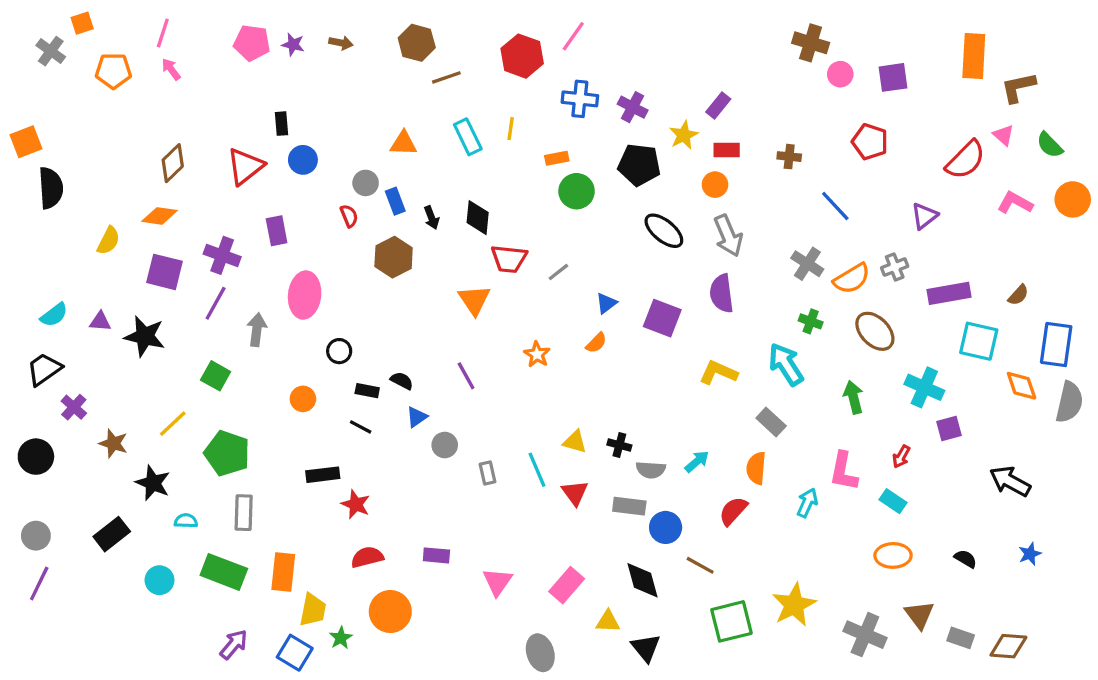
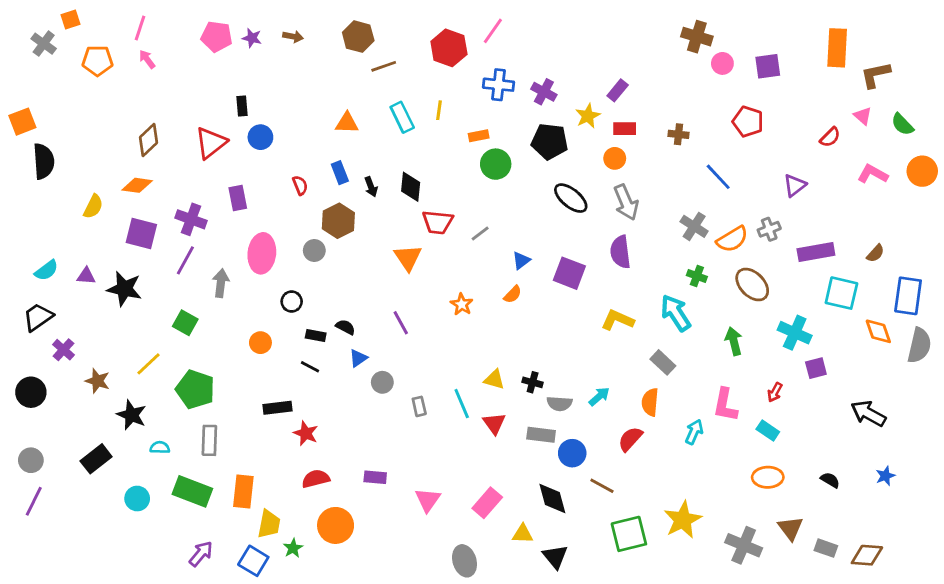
red semicircle: (966, 160) -> (830, 137), size x0.6
gray circle: (366, 183) -> (314, 251), moved

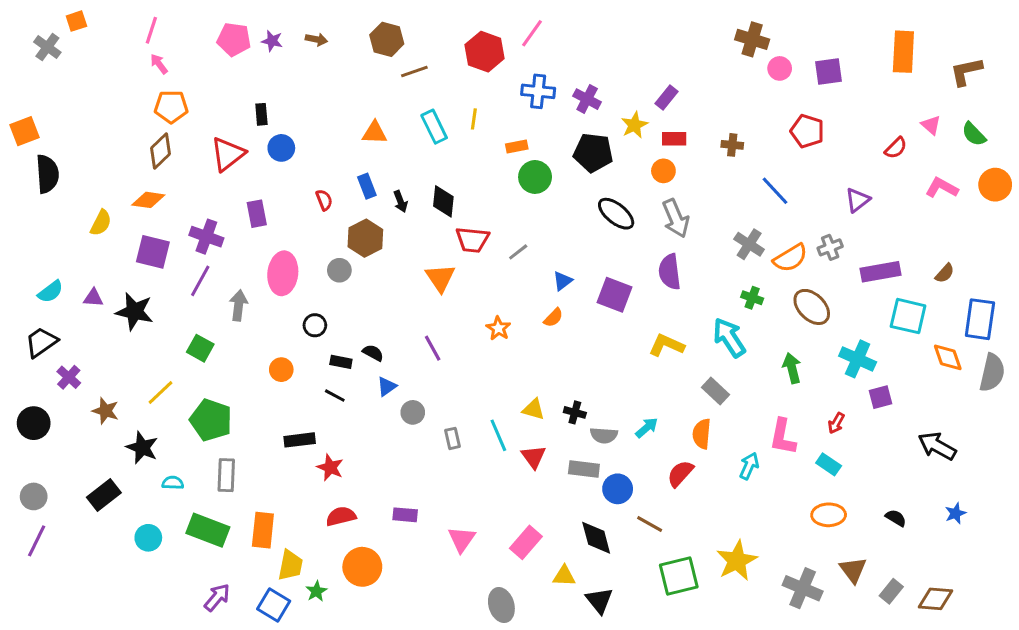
orange pentagon: (97, 61) -> (171, 107), moved
brown L-shape: (875, 75) -> (966, 72), moved
gray rectangle: (826, 548) -> (891, 591), turned -70

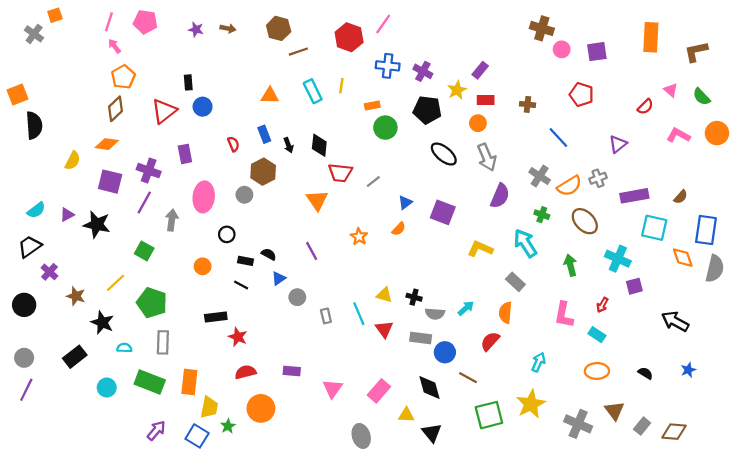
pink pentagon: (234, 39) -> (145, 22), moved
orange pentagon: (171, 107) -> (123, 77), turned -30
purple semicircle: (670, 272) -> (500, 196), moved, turned -150
purple triangle: (93, 298) -> (67, 215), turned -32
cyan arrow: (749, 466) -> (539, 362), moved

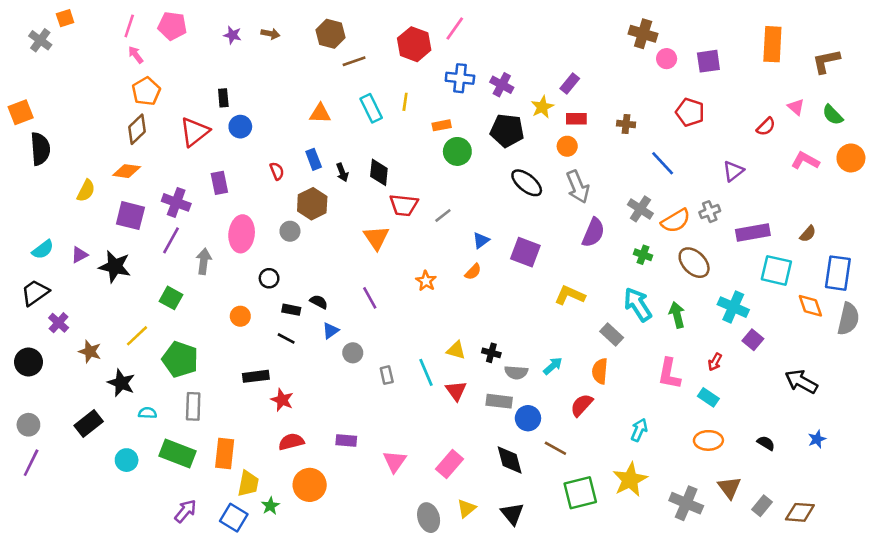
cyan arrow: (525, 243) -> (638, 304), moved
purple square: (634, 286) -> (753, 340), turned -35
yellow triangle: (406, 415) -> (467, 508), moved, turned -42

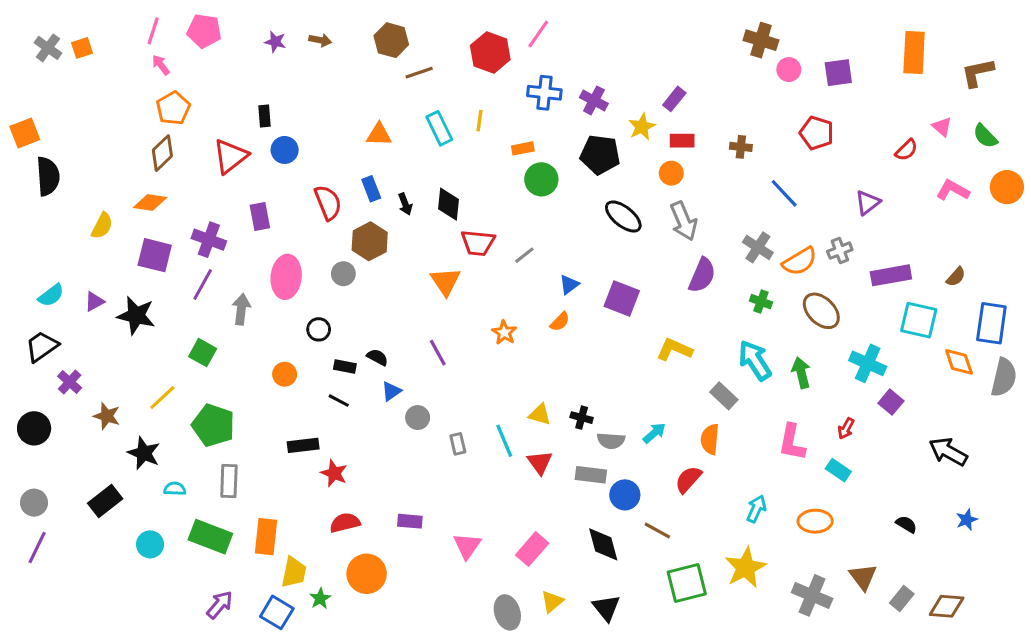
orange square: (65, 18) -> (82, 48), moved
red semicircle: (277, 171) -> (328, 203), size x1.6
orange ellipse: (708, 440) -> (815, 521), moved

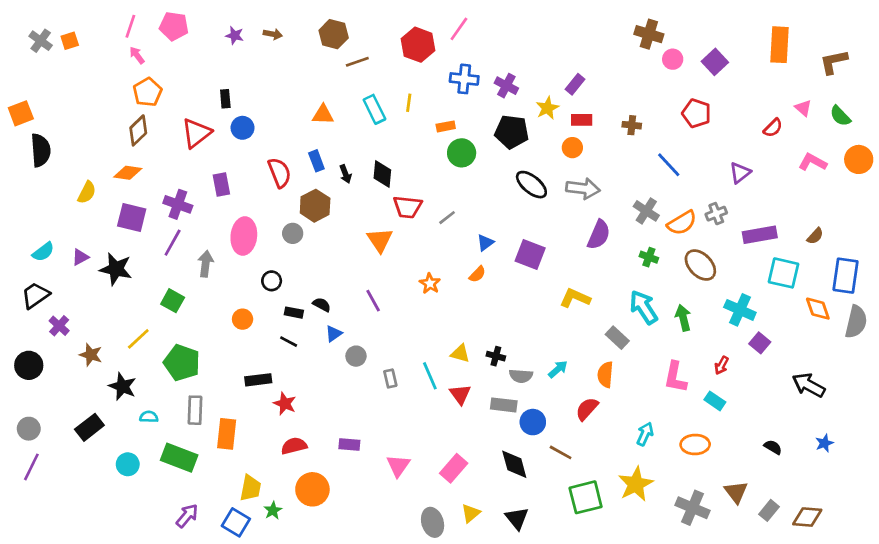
purple square: (838, 73) -> (715, 62), turned -35
gray arrow: (684, 221) -> (583, 189), turned -60
orange rectangle: (266, 537) -> (227, 434), moved

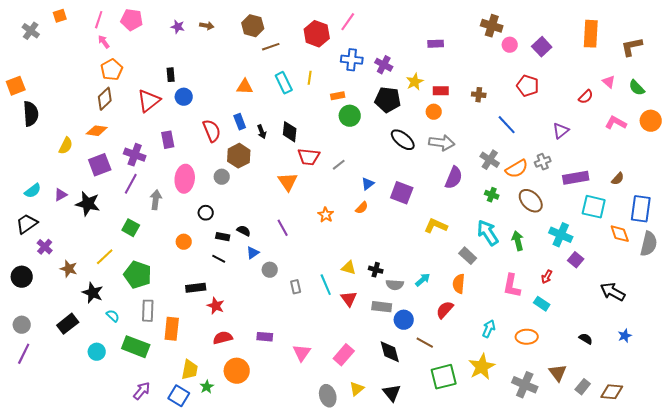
orange square: (70, 41) -> (60, 16), moved
purple rectangle: (575, 84) -> (436, 44), moved, turned 49
purple square: (132, 218) -> (100, 165), turned -35
cyan semicircle: (149, 417) -> (113, 316), turned 40

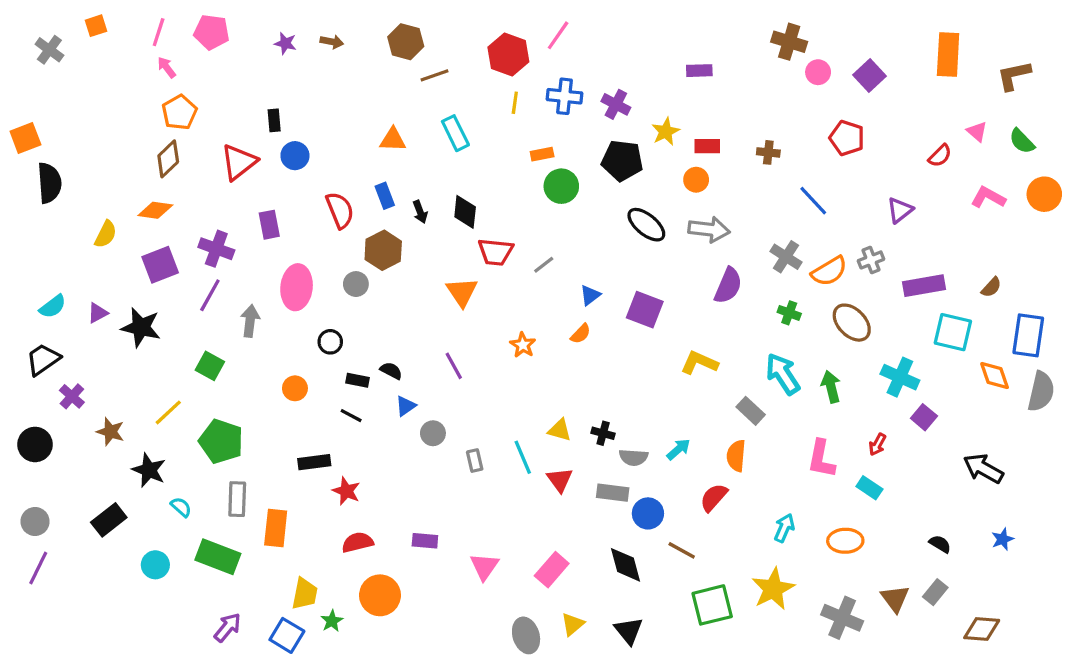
yellow line: (310, 78) -> (515, 103), moved
gray rectangle: (583, 387) -> (935, 592), moved

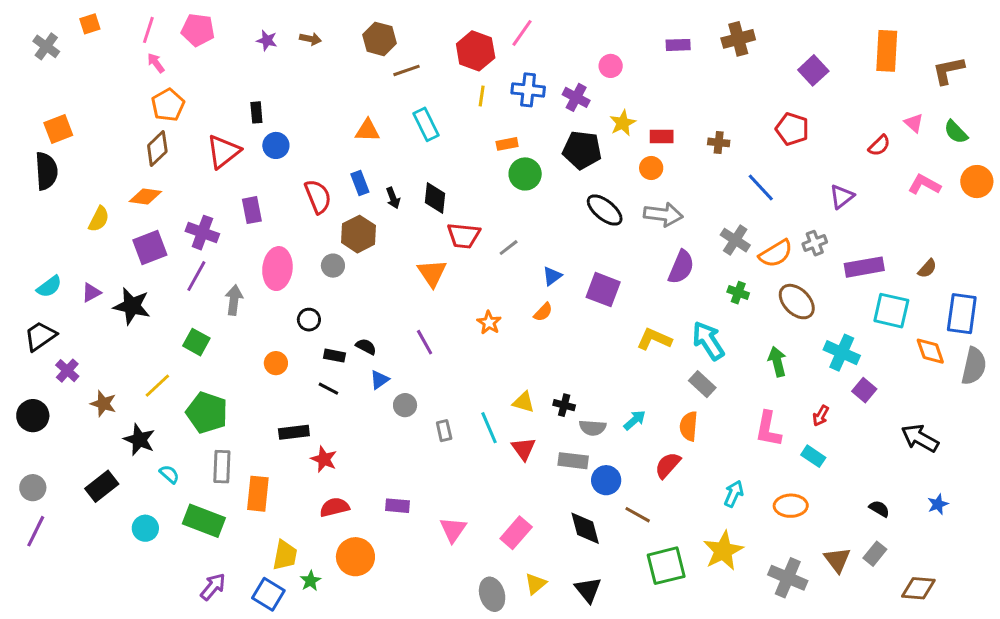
brown cross: (789, 42) -> (738, 39), turned -32
purple rectangle: (699, 71) -> (678, 45), moved
pink circle: (818, 72) -> (611, 66), moved
orange square: (25, 138) -> (58, 129), moved
cyan arrow: (783, 374) -> (708, 341), moved

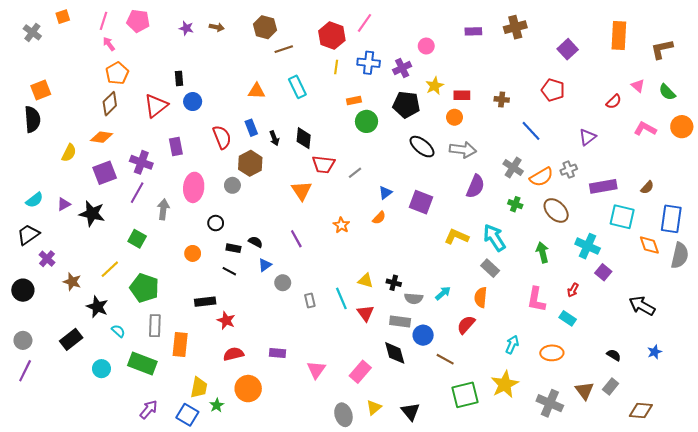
purple cross: (576, 97) -> (402, 68), turned 36
black diamond: (585, 528) -> (395, 353), moved

